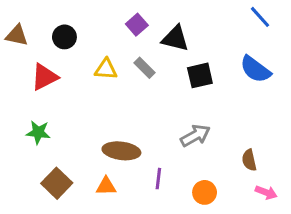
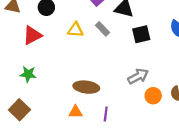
purple line: (158, 179) -> (106, 114), moved
brown square: (57, 183) -> (19, 110), moved
orange circle: (205, 192) -> (153, 96), moved

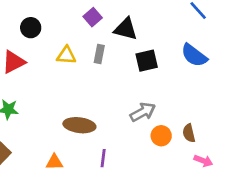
gray rectangle: (102, 29) -> (99, 54), turned 56
orange triangle: (75, 112) -> (54, 162), moved

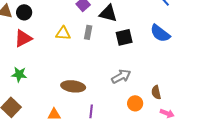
black circle: (31, 28) -> (24, 12), moved
orange circle: (161, 136) -> (135, 103), moved

